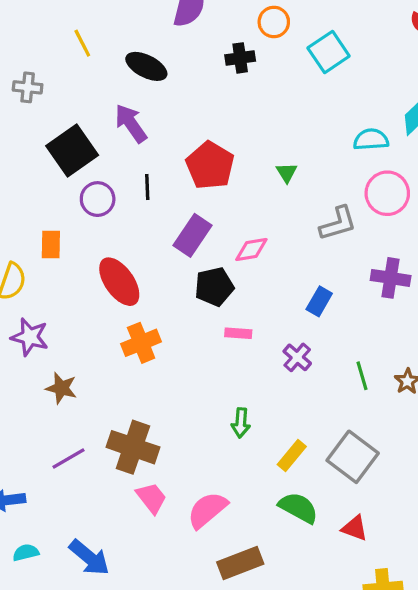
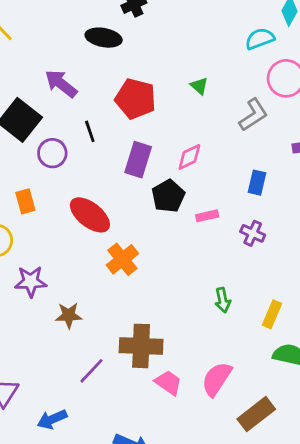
black ellipse: (146, 66) -> (104, 38), moved
pink rectangle: (238, 333) -> (207, 216), moved

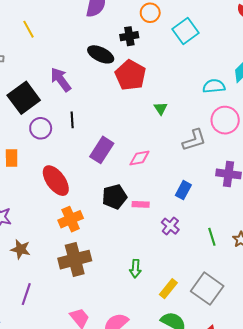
red pentagon: (136, 99) -> (130, 75), moved
black pentagon: (168, 196) -> (114, 197), moved
brown cross: (141, 346) -> (75, 260), moved, turned -32
purple line: (92, 371) -> (26, 294), turned -40

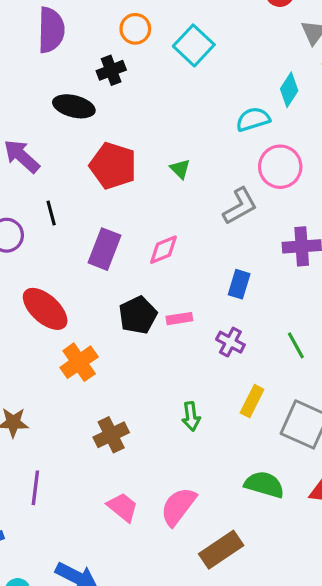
red pentagon: (130, 75) -> (113, 166), moved
brown cross: (75, 260) -> (111, 435), moved, size x0.7
yellow rectangle: (168, 289) -> (252, 401), moved

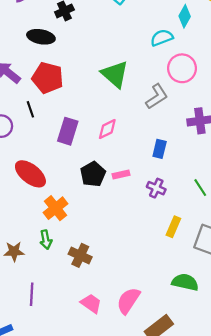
red pentagon: (113, 166) -> (48, 78), moved
green triangle: (180, 169) -> (115, 74), size x2.0
green arrow: (191, 416) -> (46, 240), moved
brown cross: (111, 435) -> (80, 255), turned -35

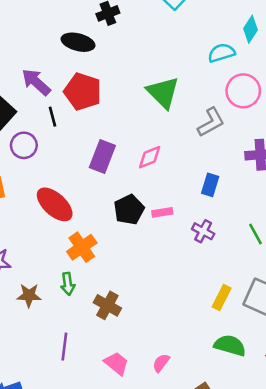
black line: (30, 109) -> (52, 117), moved
yellow rectangle: (173, 227) -> (222, 298), moved
purple line: (32, 294) -> (64, 347), moved
pink semicircle: (128, 301) -> (161, 363), size x0.6

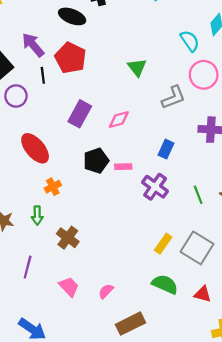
cyan semicircle: (222, 53) -> (190, 41), turned 65
green triangle: (163, 92) -> (137, 67), size x0.7
purple cross: (203, 231) -> (155, 187), size x1.4
orange cross: (82, 247) -> (53, 187), size x0.7

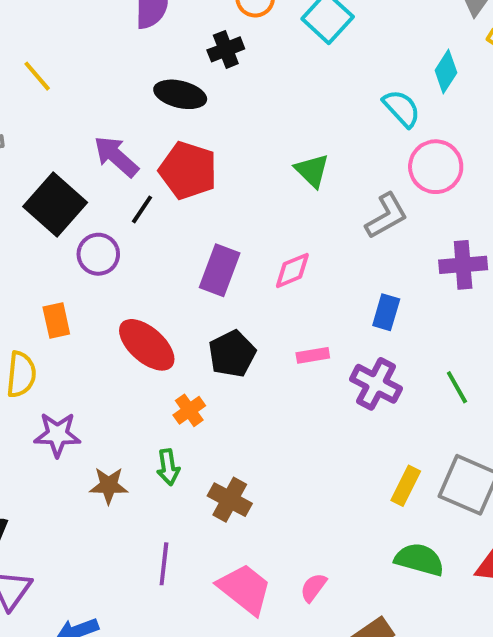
black line: (43, 75) -> (142, 209), turned 49
black pentagon: (96, 161) -> (232, 354), moved
pink trapezoid: (69, 287) -> (245, 589), size x1.4

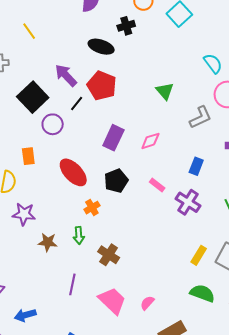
pink rectangle: (313, 355) -> (157, 185), turned 42

